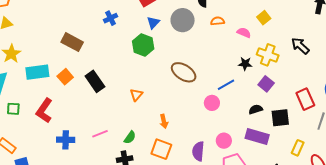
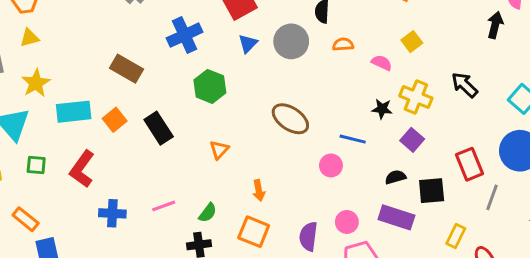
blue cross: (111, 18) -> (185, 35), size x1.6
green hexagon: (143, 45) -> (210, 86), moved
blue line: (226, 85) -> (353, 139), turned 42

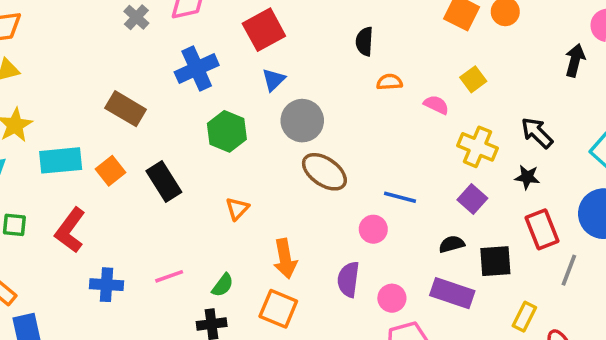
gray circle: (291, 41) -> (302, 121), moved
black star: (382, 109) -> (527, 177), moved
orange arrow: (259, 190) -> (285, 259), size x1.5
purple semicircle: (308, 236) -> (348, 279), moved

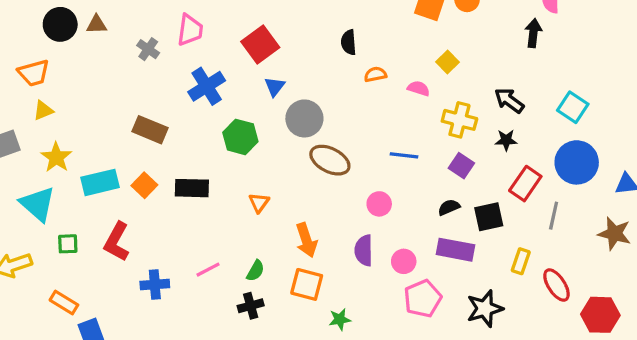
black rectangle: (164, 181) -> (192, 188), turned -48
blue line: (400, 197) -> (404, 155), moved
red rectangle: (542, 229) -> (525, 184), turned 64

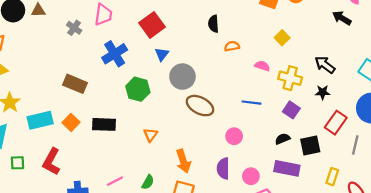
black arrow: (533, 33) -> (342, 18), turned -66
pink semicircle: (419, 88) -> (262, 66), moved

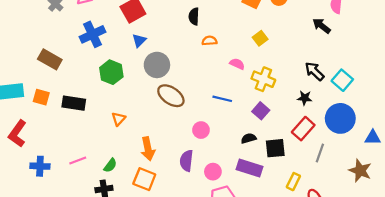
black arrow: (325, 65) -> (314, 71), moved
black star: (323, 92) -> (305, 98), moved
orange square: (71, 122) -> (41, 97), turned -35

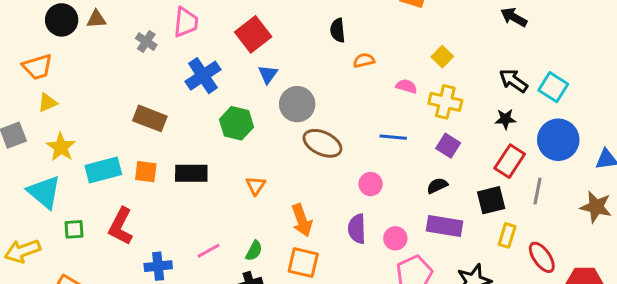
yellow square: (260, 38) -> (442, 57), moved
black square: (275, 148) -> (491, 200), moved

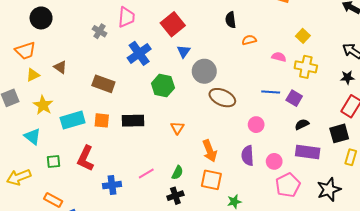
brown triangle: (96, 19) -> (60, 67), moved, turned 40
purple square: (448, 146) -> (294, 98), moved
cyan triangle: (44, 192) -> (32, 136), size x0.7

